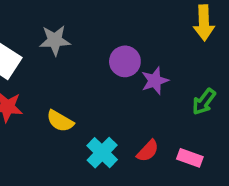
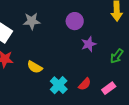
purple circle: (125, 61) -> (75, 21), moved
pink rectangle: (190, 158) -> (109, 88), turned -56

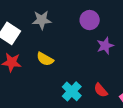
yellow semicircle: (35, 67) -> (45, 59), moved
red semicircle: (85, 84) -> (101, 90), turned 96

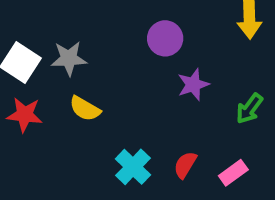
gray star: (42, 20) -> (69, 58), moved
red semicircle: (101, 90) -> (185, 165), turned 72

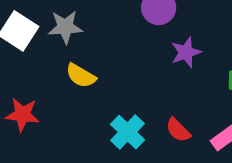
red star: (25, 115) -> (22, 115), moved
red semicircle: (185, 165) -> (178, 130), turned -76

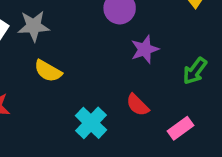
red semicircle: (178, 130) -> (138, 105), moved

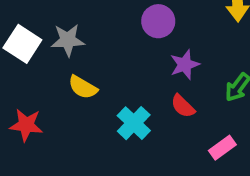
red semicircle: (138, 105) -> (183, 106), moved
cyan cross: (91, 123) -> (134, 123), moved

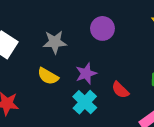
gray star: (68, 40) -> (55, 42), moved
purple star: (185, 65) -> (86, 74), moved

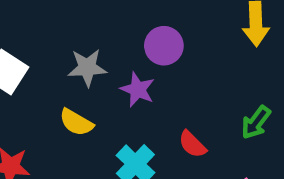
purple star: (86, 74) -> (138, 90), moved, turned -30

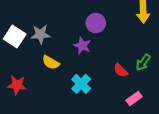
gray star: (87, 68) -> (41, 34), moved
red semicircle: (192, 144) -> (121, 70), moved

